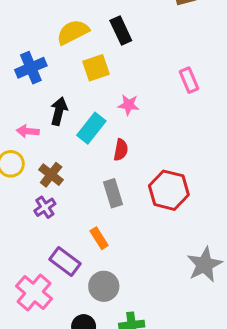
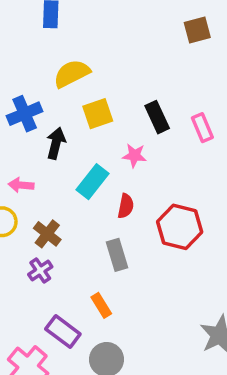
black rectangle: (121, 31) -> (157, 117), moved
black arrow: (59, 111) -> (56, 143), moved
red hexagon: (169, 190) -> (180, 227), moved

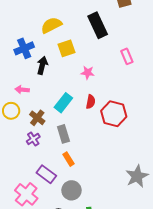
black rectangle: (157, 117) -> (98, 25), moved, size x1.4
cyan rectangle: (93, 182) -> (63, 103), moved
red semicircle: (126, 206) -> (91, 102), moved
gray rectangle: (117, 255) -> (63, 134), moved

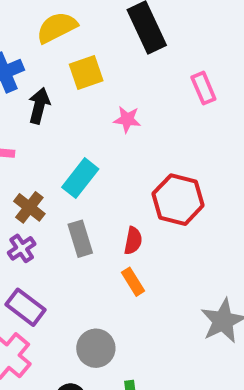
red semicircle: (91, 102) -> (133, 241), moved
orange rectangle: (68, 159) -> (133, 282), moved
purple rectangle: (46, 174) -> (25, 307), moved

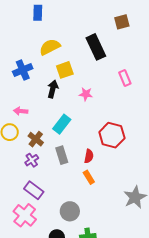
black arrow: (39, 106) -> (53, 89), moved

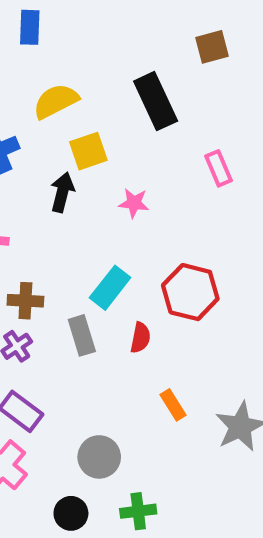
cyan rectangle: (62, 124) -> (110, 288), moved
brown cross: (36, 139) -> (25, 301), turned -35
orange rectangle: (89, 177) -> (173, 405), moved

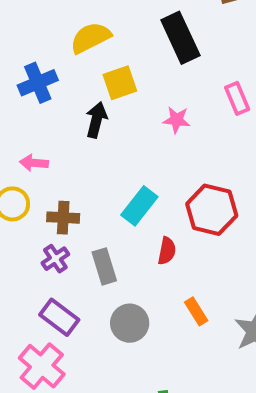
pink star: (134, 203) -> (177, 120), moved
gray rectangle: (82, 335) -> (104, 266), moved
gray circle: (99, 457) -> (130, 323), moved

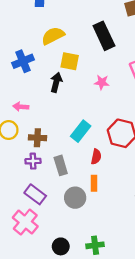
yellow square: (120, 83) -> (70, 61), turned 30
purple cross: (55, 259) -> (33, 161), turned 32
orange rectangle: (196, 311) -> (94, 183), moved, turned 32

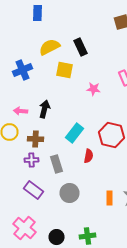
black rectangle: (104, 36) -> (80, 47), moved, size x0.7
black arrow: (56, 82) -> (44, 109), moved
orange rectangle: (94, 183) -> (110, 198), moved
pink cross: (25, 222) -> (24, 228), moved

